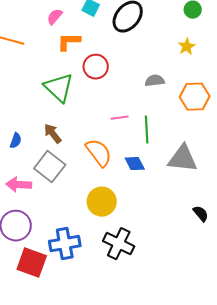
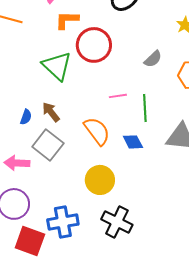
red circle: (96, 67) -> (94, 45), size x1.4
gray semicircle: (155, 81) -> (153, 59), turned 144
blue semicircle: (16, 141) -> (26, 117), moved

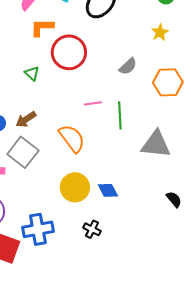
green triangle: (57, 66) -> (32, 73), size x0.5
brown arrow: (51, 112) -> (26, 119), turned -85
blue diamond: (133, 142) -> (108, 190), moved
black cross: (117, 222) -> (92, 229), size x0.6

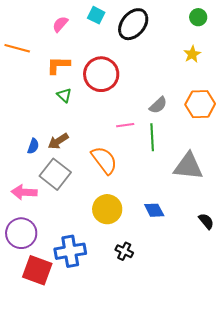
orange L-shape: (42, 27) -> (58, 65), moved
gray semicircle: (128, 66) -> (158, 105), moved
blue diamond: (108, 190) -> (154, 210), moved

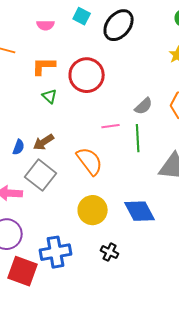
pink semicircle: (60, 24) -> (46, 25), turned -132
blue diamond: (154, 210) -> (140, 211), size x1.5

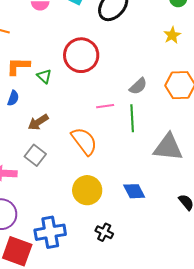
orange L-shape: (44, 66) -> (18, 66), moved
blue semicircle: (19, 147) -> (13, 98), moved
gray square: (41, 175) -> (35, 155), size x0.7
blue diamond: (140, 211) -> (134, 191), size x0.7

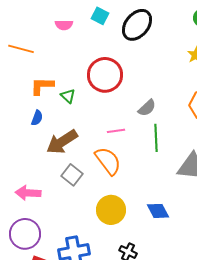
gray semicircle: (138, 86) -> (147, 108), moved
pink line: (105, 106) -> (116, 131), moved
brown arrow: (38, 122) -> (62, 142), size x1.5
gray square: (35, 155) -> (72, 175), moved

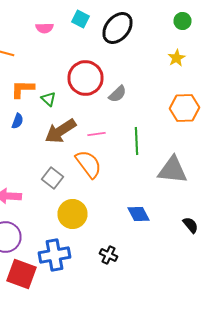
gray semicircle: (147, 108) -> (118, 94), moved
brown arrow: (62, 142) -> (60, 131), moved
yellow circle: (111, 210) -> (72, 214), moved

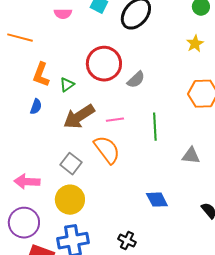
orange L-shape: (22, 89) -> (41, 75), turned -70
green triangle: (48, 99) -> (67, 85), turned 42
gray triangle: (172, 170) -> (191, 156), size x0.6
yellow circle: (72, 214) -> (70, 200), moved

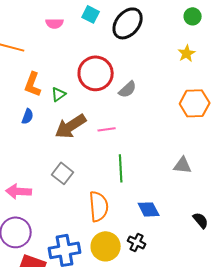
green line: (155, 127) -> (121, 168), moved
orange semicircle: (107, 150) -> (99, 206), moved, turned 32
yellow circle: (70, 200) -> (106, 246), moved
black cross: (127, 241) -> (137, 242), moved

